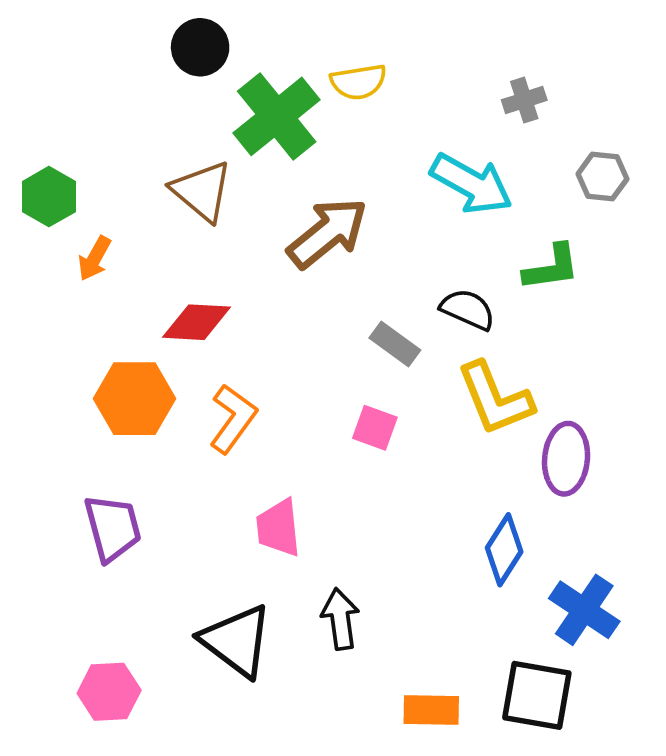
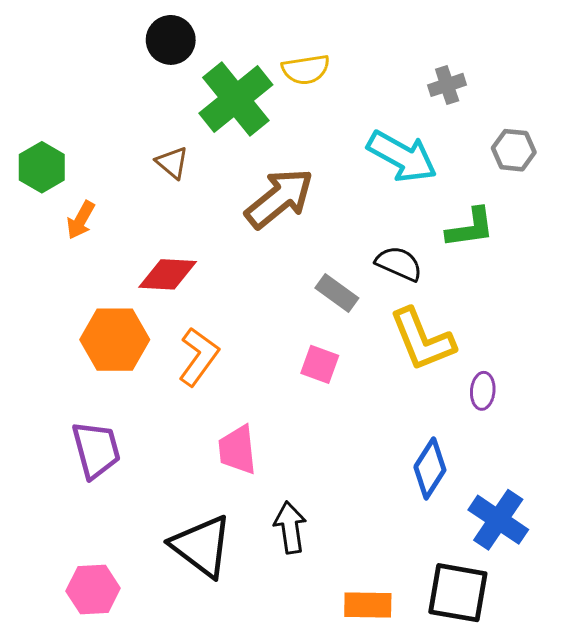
brown triangle: (202, 191) -> (172, 163), size x0.6
purple ellipse: (566, 459) -> (483, 391), size x0.6

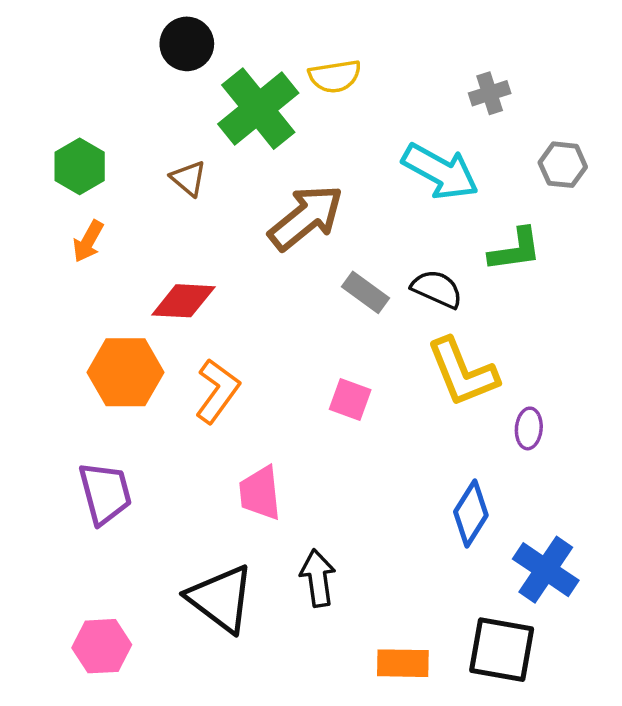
green hexagon: (42, 167) -> (80, 166), moved
gray rectangle: (337, 293) -> (365, 292), moved

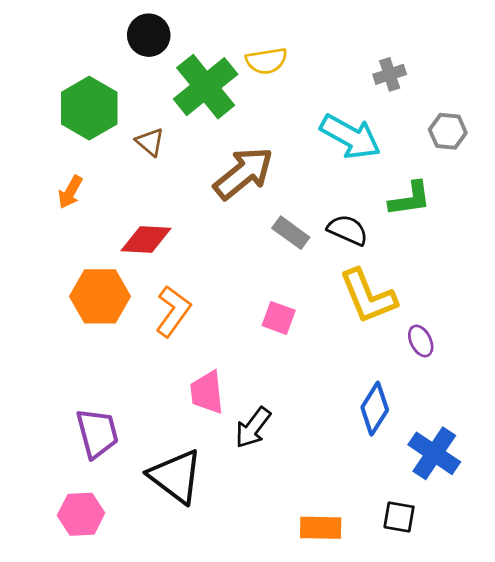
green hexagon: (80, 166) -> (89, 108), moved, size x1.4
purple ellipse: (529, 428) -> (421, 341), turned -32
purple trapezoid: (105, 493) -> (97, 433), moved
black arrow: (318, 578) -> (253, 428), moved, turned -135
black square: (502, 650) -> (399, 517), size x0.6

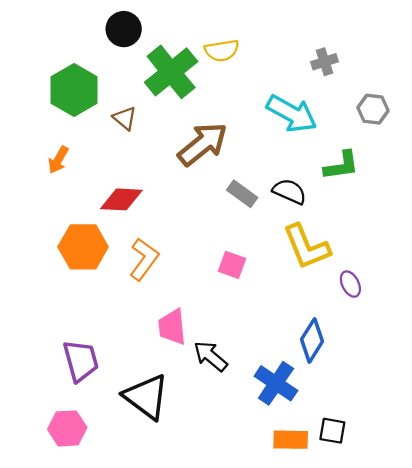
black arrow: (253, 428) -> (211, 356), turned 93
blue cross: (434, 453) -> (276, 383), moved
orange rectangle: (321, 528) -> (291, 440), moved

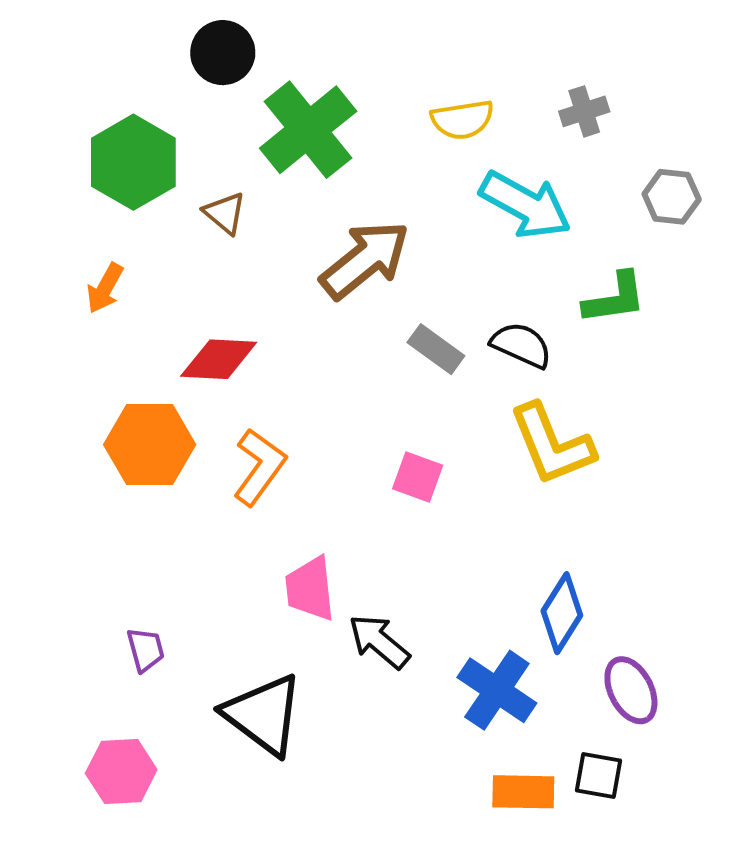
yellow semicircle: (222, 50) -> (462, 120), moved
purple ellipse: (350, 284) -> (631, 690), moved, size x1.4
purple trapezoid: (81, 361) -> (146, 650), size x0.6

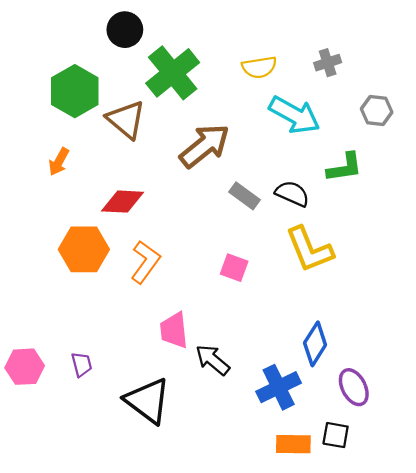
brown triangle: (225, 213) -> (126, 120), size x1.6
blue cross: (497, 690) -> (279, 387), turned 30
pink hexagon: (121, 771) -> (25, 367), moved

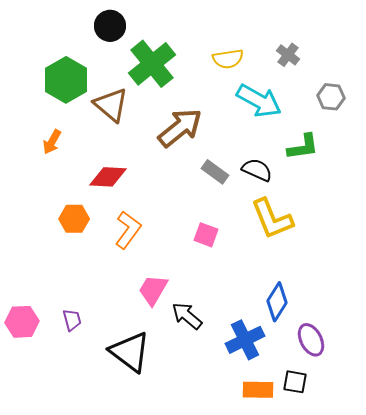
gray cross: (328, 63) -> (288, 55), turned -35
orange hexagon: (84, 249) -> (74, 219), size x0.7
pink trapezoid: (174, 330) -> (153, 290), turned 36

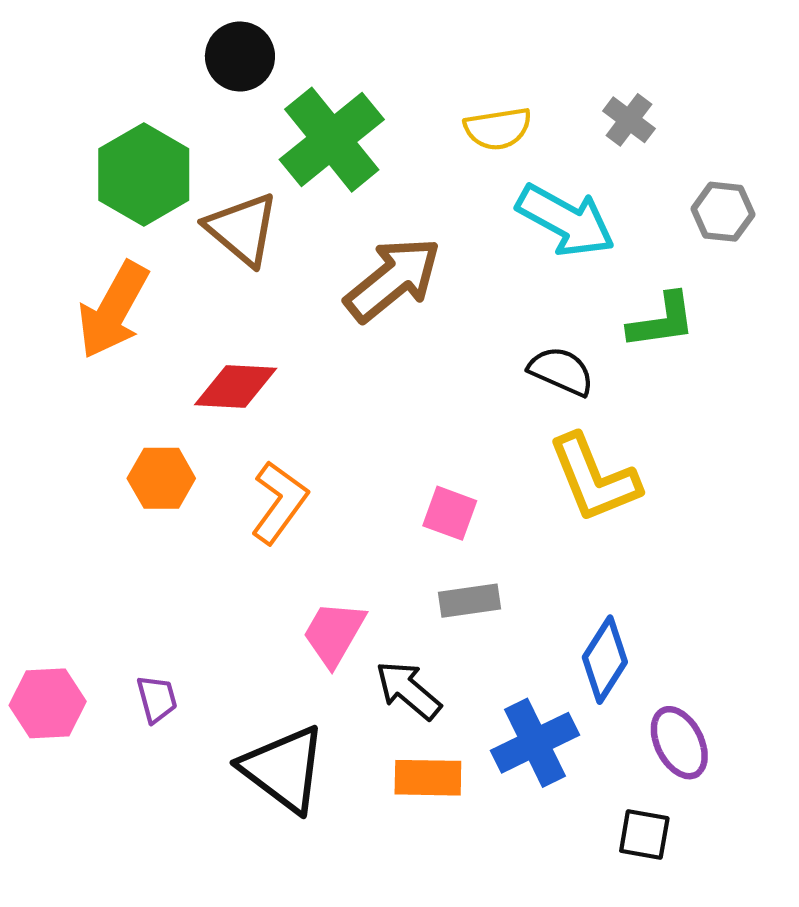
orange arrow: (52, 142) -> (113, 310), size x1.8
gray rectangle: (215, 172) -> (469, 601), moved, turned -44
orange rectangle: (258, 390) -> (428, 778), moved

